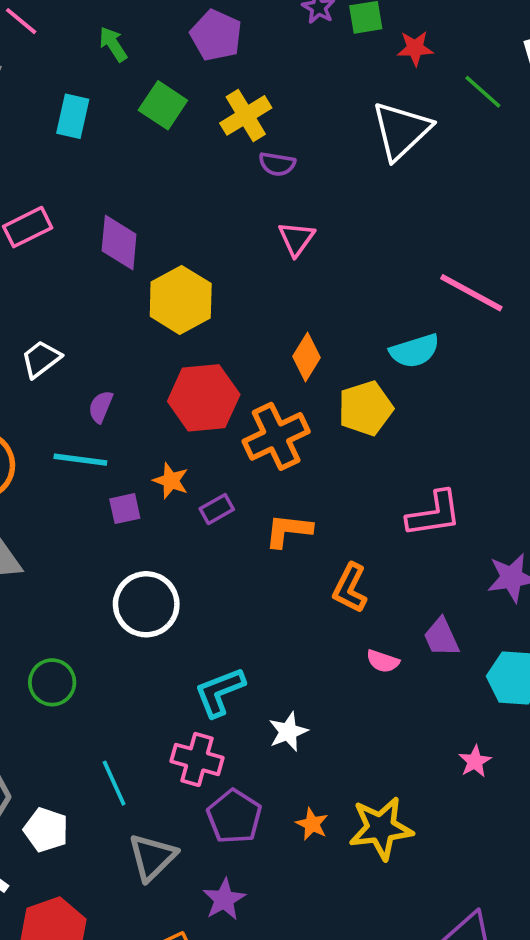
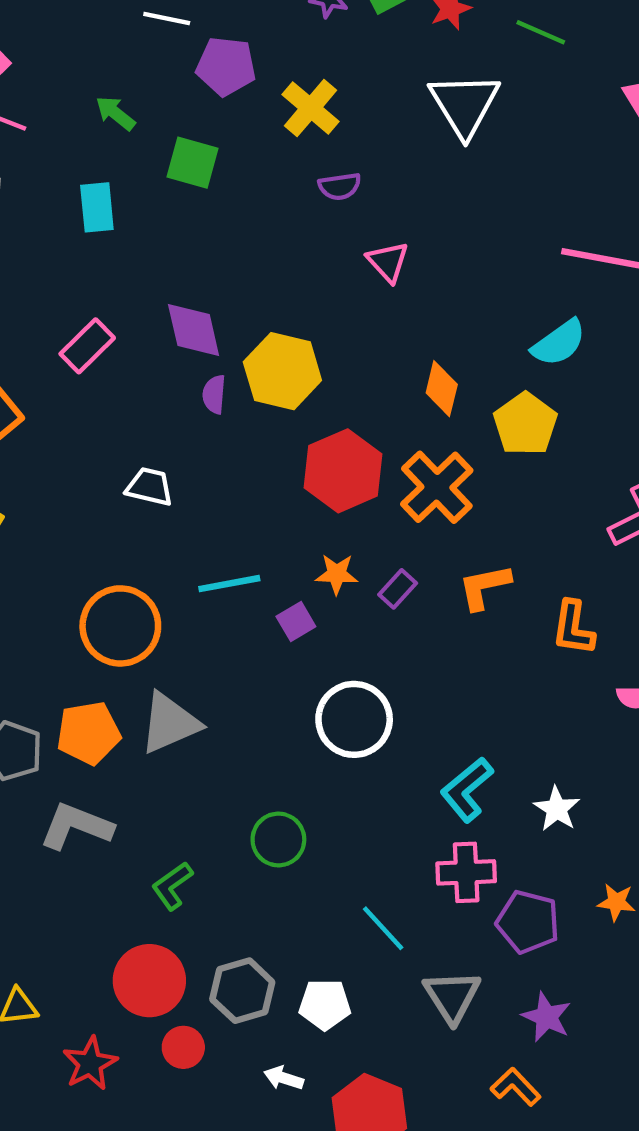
yellow cross: (246, 115) -> (311, 108), moved
white trapezoid: (41, 359) -> (150, 487), turned 69
purple semicircle: (101, 407) -> (214, 394), moved

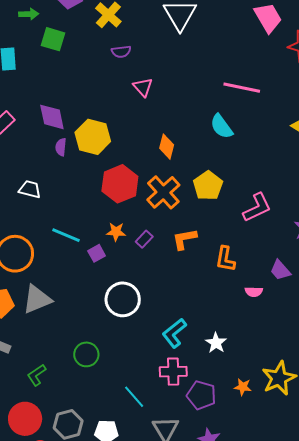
green arrow: (116, 113) -> (29, 14), moved, turned 138
cyan semicircle: (559, 343) -> (221, 126), turned 88
yellow pentagon: (525, 424) -> (208, 186), moved
cyan line: (229, 584) -> (66, 235), turned 32

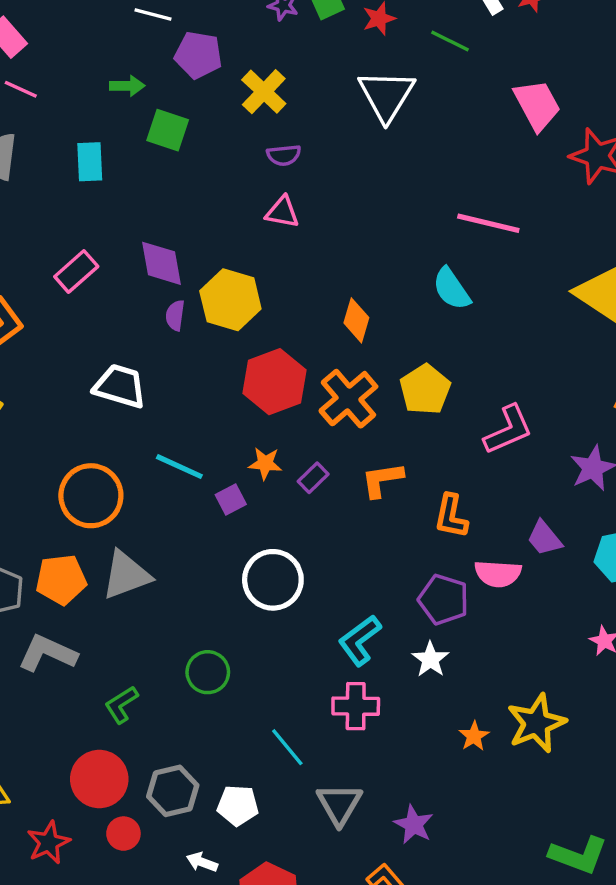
pink triangle: (143, 87) -> (282, 212), moved, turned -40
white trapezoid: (30, 189) -> (120, 386), size x1.4
pink semicircle: (254, 292) -> (498, 574), size x1.5
orange star: (243, 387) -> (474, 736), turned 30
purple pentagon: (201, 395) -> (444, 600), moved

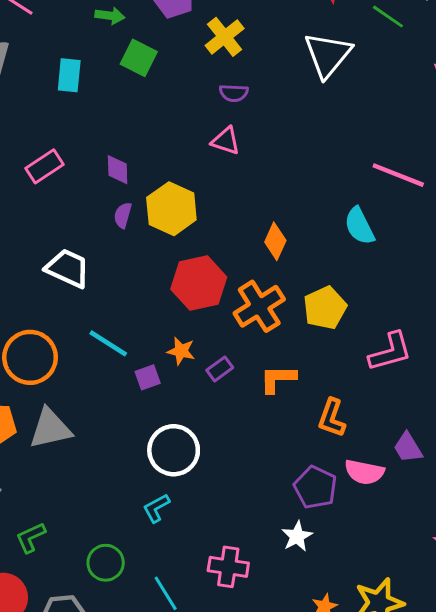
purple diamond: (162, 263) -> (118, 170), size x0.7
cyan L-shape: (360, 640) -> (156, 508), moved, size x0.7
green circle: (208, 672) -> (106, 563), moved

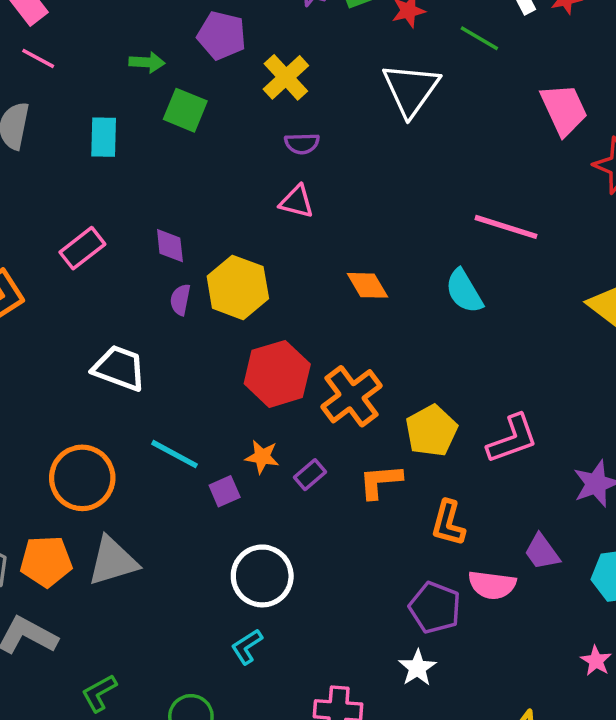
orange diamond: (275, 241) -> (367, 285), moved, turned -51
yellow pentagon: (325, 308) -> (431, 431), moved

